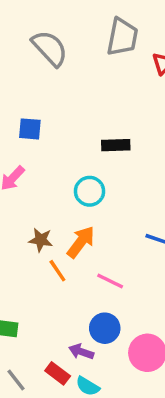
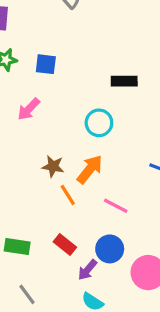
purple arrow: (81, 352) -> (87, 270), turned -70
red rectangle: (58, 373) -> (65, 245), moved

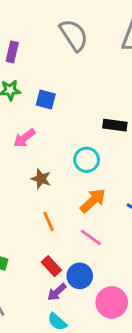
brown star: (53, 166) -> (41, 179), moved
orange arrow: (90, 169) -> (93, 201), moved
red rectangle: (65, 245) -> (51, 266), moved

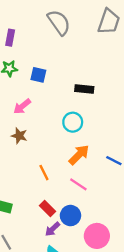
black rectangle: (115, 125) -> (84, 89), moved
brown star: (41, 179) -> (19, 136), moved

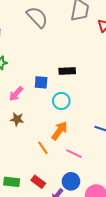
blue square: (38, 75) -> (41, 82), moved
orange arrow: (79, 155) -> (60, 131), moved
red rectangle: (47, 208) -> (38, 182), moved

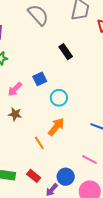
black rectangle: (67, 71) -> (66, 52), moved, turned 56
blue square: (41, 82) -> (40, 79), turned -32
pink line: (74, 154) -> (89, 159), moved

